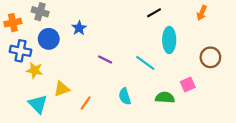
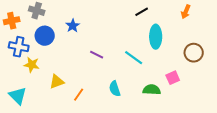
cyan triangle: (38, 104) -> (18, 96), moved

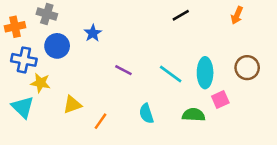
cyan ellipse: (156, 37) -> (205, 73), moved
cyan triangle: (18, 96) -> (23, 107), moved

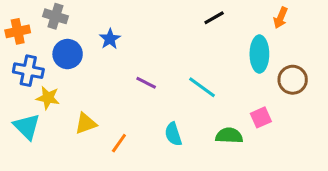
cyan ellipse: (205, 73) -> (259, 54), moved

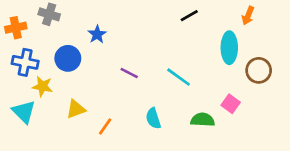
blue circle: (68, 54) -> (68, 58), moved
pink square: (261, 117) -> (231, 104), turned -30

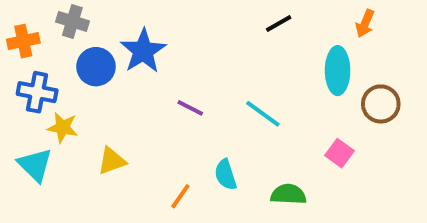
blue star: (97, 34) -> (143, 51), size x1.6
blue circle: (68, 58) -> (96, 67), moved
green semicircle: (203, 120) -> (288, 194), moved
orange line: (105, 126) -> (180, 196), moved

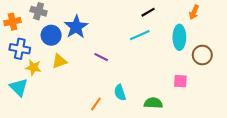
cyan line: (263, 114) -> (140, 35), moved, turned -60
pink square: (340, 153) -> (180, 81), turned -32
yellow triangle: (112, 161) -> (59, 61), moved

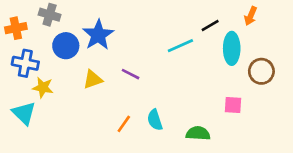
black line: (148, 12) -> (210, 25), moved
yellow triangle: (59, 61) -> (93, 79), moved
orange line: (96, 104) -> (124, 124), moved

